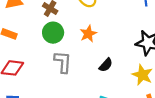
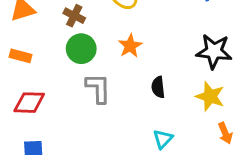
black semicircle: (106, 65) -> (158, 87), turned 136

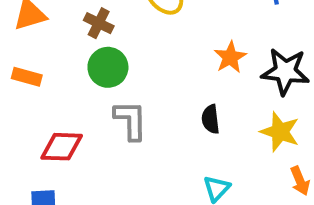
orange star: (130, 46) -> (230, 57), moved
red diamond: (29, 103) -> (62, 147), moved

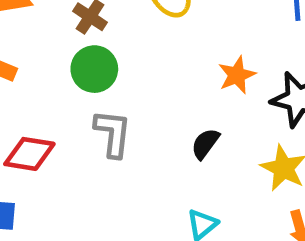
black semicircle: (211, 119) -> (205, 144), turned 36

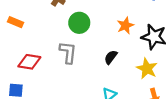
green circle: (94, 69) -> (79, 23), moved

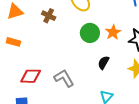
green circle: (79, 23) -> (90, 33), moved
gray L-shape: (68, 52) -> (64, 78), moved, turned -30

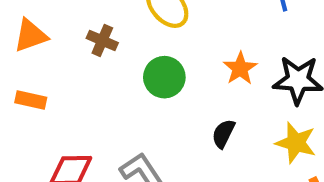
green circle: (90, 33) -> (164, 77), moved

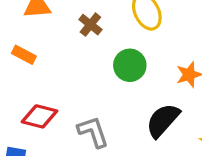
black semicircle: (223, 134) -> (163, 120), size x1.6

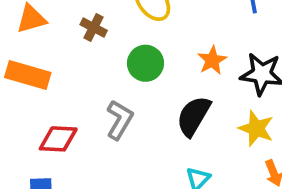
orange rectangle: (24, 55) -> (28, 75), size x1.6
gray L-shape: (93, 132) -> (120, 120), moved, turned 60

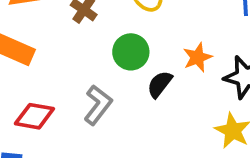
black semicircle: (194, 116) -> (160, 84), moved, size x0.7

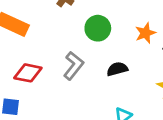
black semicircle: (160, 84) -> (117, 69), moved, turned 36

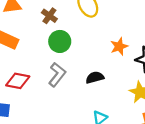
green circle: (98, 28) -> (60, 41), moved

